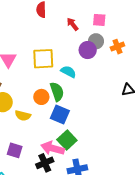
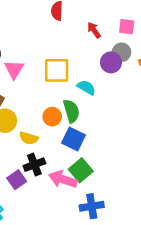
purple square: (15, 150) -> (17, 180), turned 35
black cross: (45, 163) -> (34, 165), moved

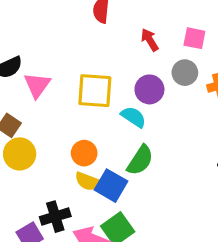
purple circle: (111, 62) -> (149, 89), moved
green semicircle: (71, 111) -> (140, 160), moved, turned 45
yellow semicircle: (29, 138) -> (88, 181), moved

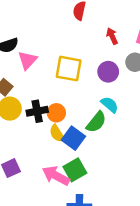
cyan semicircle: (134, 117) -> (110, 105), moved
yellow semicircle: (88, 181) -> (57, 133), turned 30
black cross: (55, 217) -> (37, 111), moved

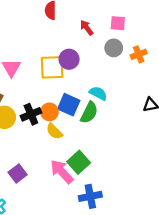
purple circle: (108, 72) -> (69, 59), moved
blue square: (73, 138) -> (69, 105), moved
pink arrow: (56, 176) -> (62, 172), turned 32

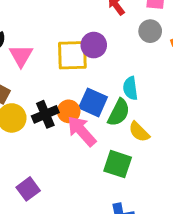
cyan semicircle: (98, 93) -> (130, 88), turned -126
yellow semicircle: (54, 131) -> (139, 132), moved
green square: (79, 162) -> (118, 164), moved, turned -30
pink arrow: (62, 172) -> (82, 131), moved

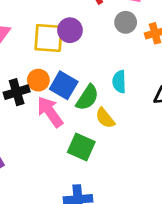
cyan semicircle: (130, 88) -> (119, 82), moved
orange circle: (69, 111) -> (38, 80), moved

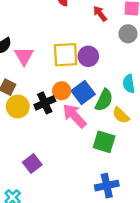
purple circle: (70, 30) -> (88, 56), moved
blue square: (64, 85) -> (83, 92), turned 30

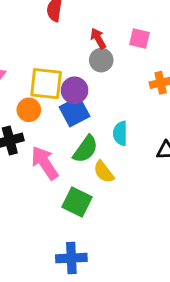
gray circle: (128, 34) -> (101, 60), moved
orange circle: (62, 91) -> (29, 110), moved
blue square: (83, 92) -> (74, 112), moved

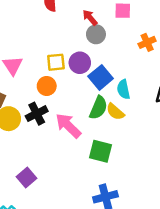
yellow square: (46, 84) -> (56, 62), size x0.7
blue square: (74, 112) -> (101, 77), moved
yellow semicircle: (104, 172) -> (115, 112), moved

